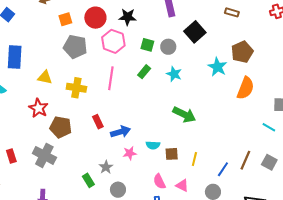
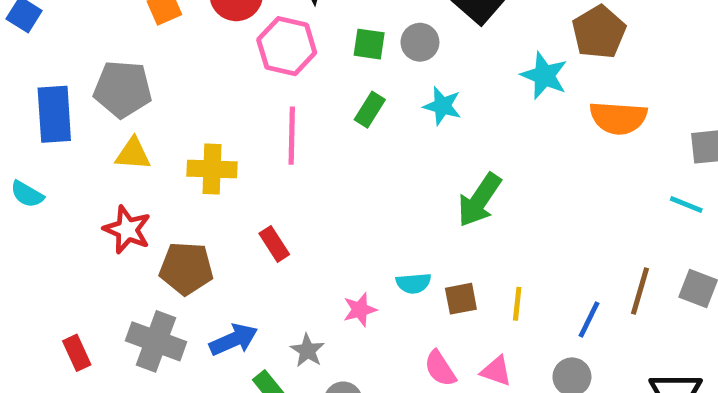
gray pentagon: (75, 47) -> (123, 89), moved
orange semicircle: (246, 88) -> (618, 118), turned 80
green arrow: (184, 115) -> (479, 200), turned 105
blue arrow: (121, 132) -> (234, 340), moved

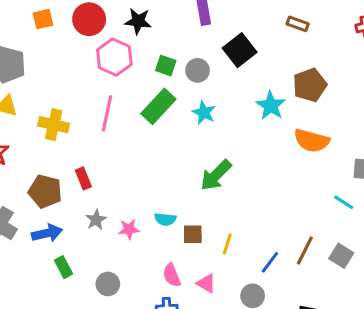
green rectangle: (370, 110) -> (158, 106), size x1.6
brown pentagon: (186, 268) -> (45, 191), moved
gray star: (307, 350) -> (96, 220), moved

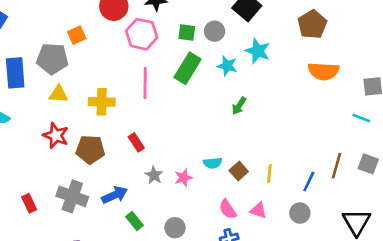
orange square: (43, 19) -> (77, 35), moved
cyan star: (271, 106) -> (258, 51), moved
green arrow: (216, 175) -> (239, 106), moved, size x0.6
brown pentagon: (45, 191) -> (90, 149), moved
brown square: (193, 234) -> (239, 171), turned -30

